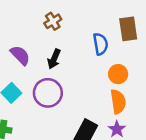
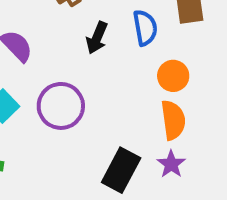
black arrow: (54, 59) -> (97, 38), moved

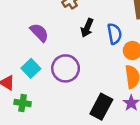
blue semicircle: (145, 28) -> (114, 34), moved

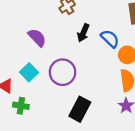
blue semicircle: (114, 34) -> (110, 39), turned -36
black rectangle: (101, 107) -> (80, 109), moved

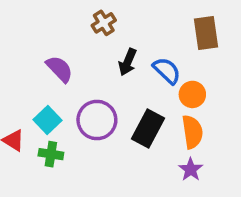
green cross: (21, 106) -> (51, 154), moved
black rectangle: (80, 109) -> (148, 129), moved

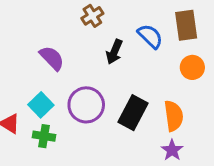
blue semicircle: (167, 71) -> (150, 36), moved
orange circle: (192, 94) -> (192, 67), moved

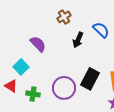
cyan square: (41, 105) -> (21, 67), moved
purple circle: (86, 105) -> (64, 88), moved

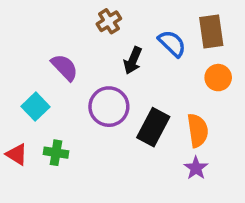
red triangle: (11, 86) -> (17, 154), moved
purple circle: (64, 88) -> (109, 107), moved

